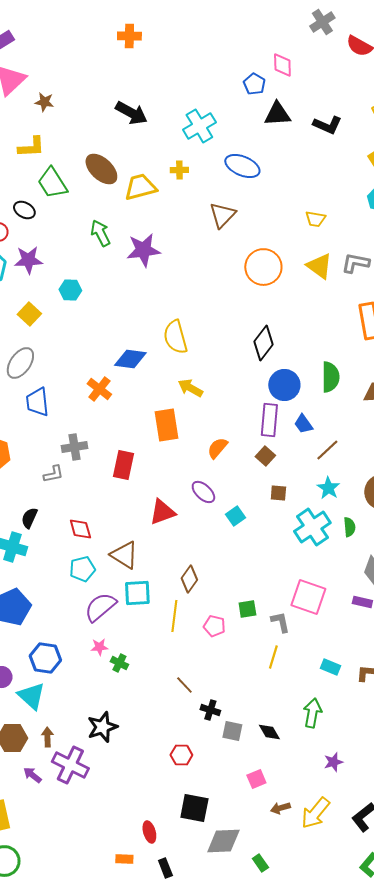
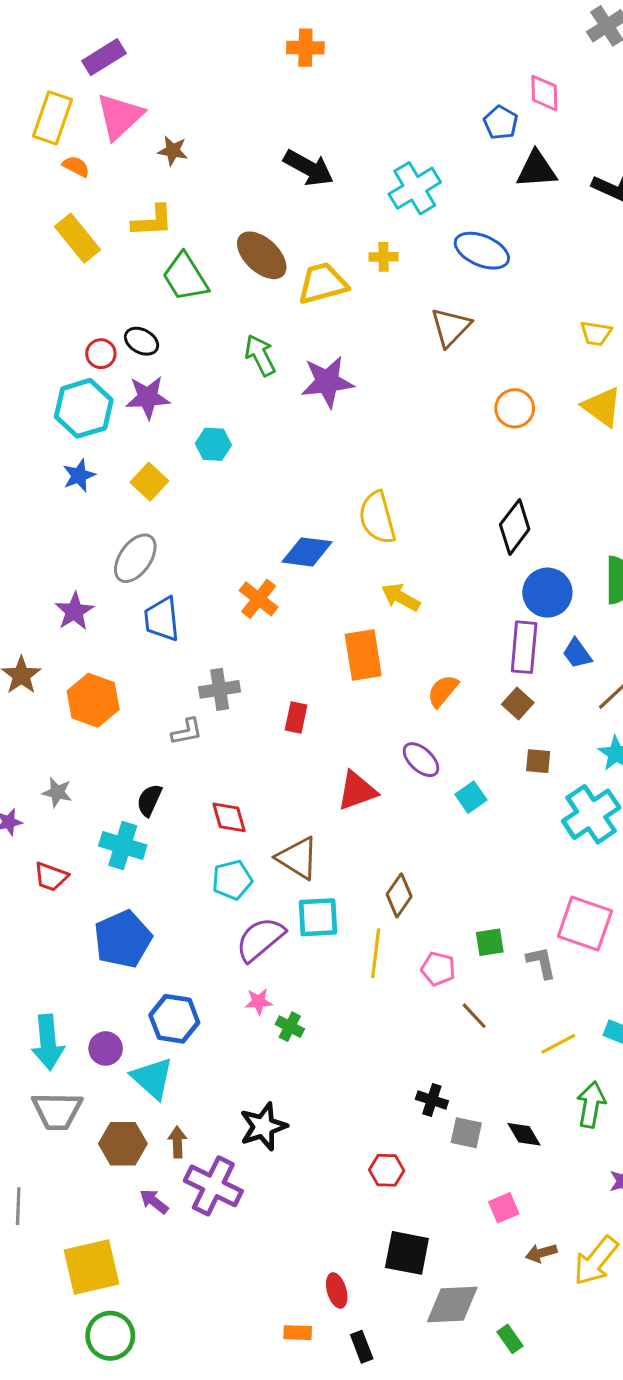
black ellipse: (24, 210) -> (142, 341), moved
orange circle: (263, 267) -> (515, 408), size x0.7
red rectangle: (123, 465) -> (296, 717), size x0.7
yellow line: (273, 657) -> (558, 1044), moved, turned 45
brown line: (184, 685) -> (474, 1016), moved

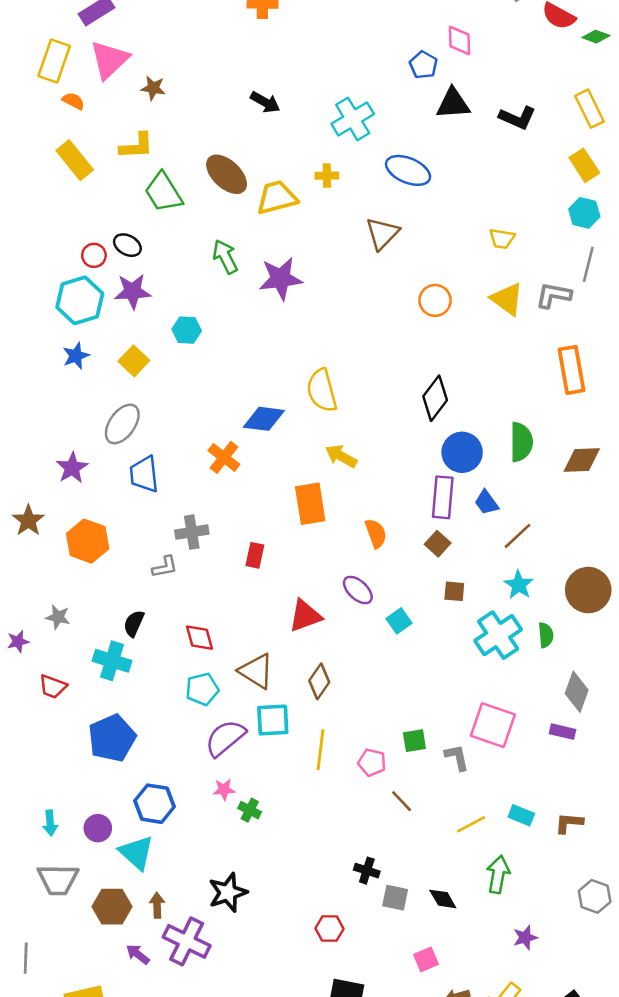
black arrow: (309, 168) -> (265, 102), size x0.7
orange semicircle: (443, 691) -> (376, 533), turned 120
brown diamond: (399, 895) -> (319, 681), moved
cyan arrow: (48, 1042) -> (50, 823), size x0.6

